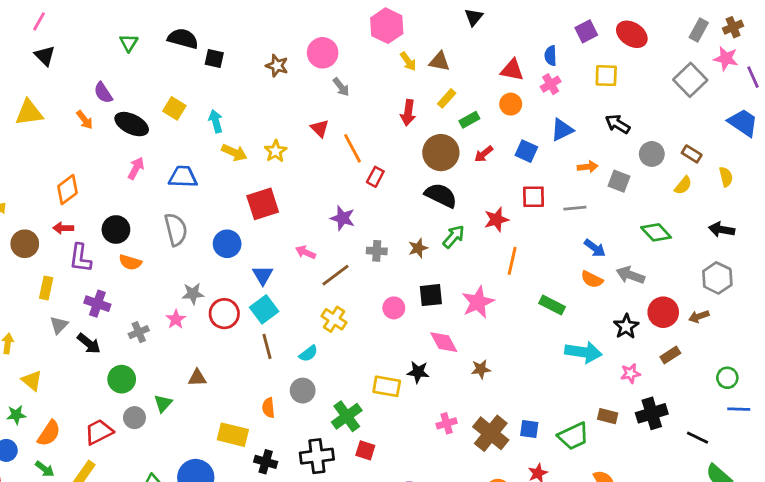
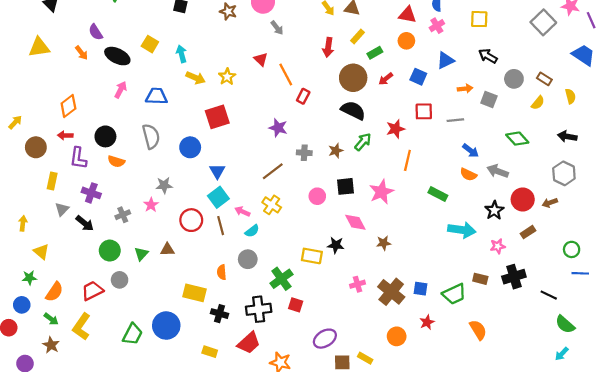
pink arrow: (305, 252) -> (242, 211), moved
red circle: (224, 314) -> (191, 220), moved
green triangle: (163, 403) -> (141, 254), moved

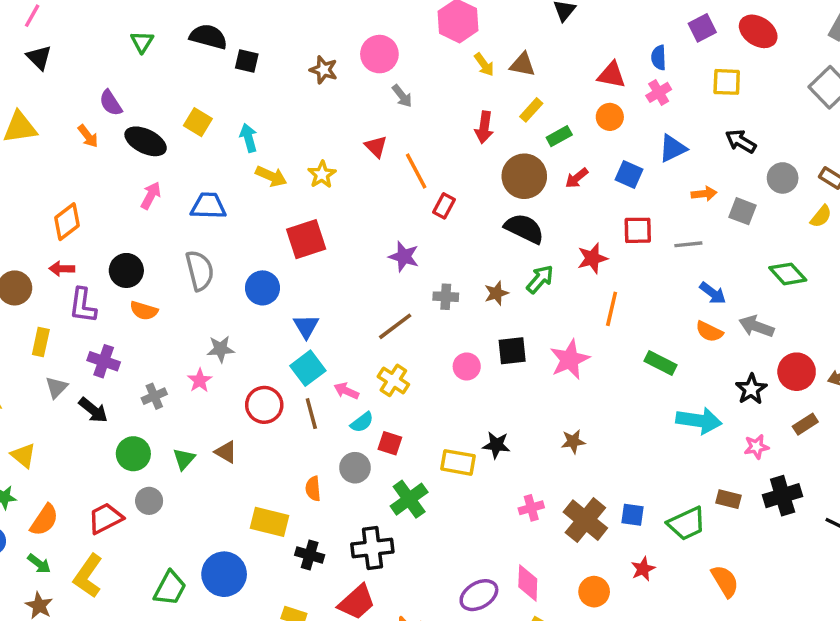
pink diamond: (355, 222) -> (528, 583), moved, turned 30
brown triangle: (167, 249) -> (226, 452), turned 32
red square: (296, 305) -> (390, 443), moved

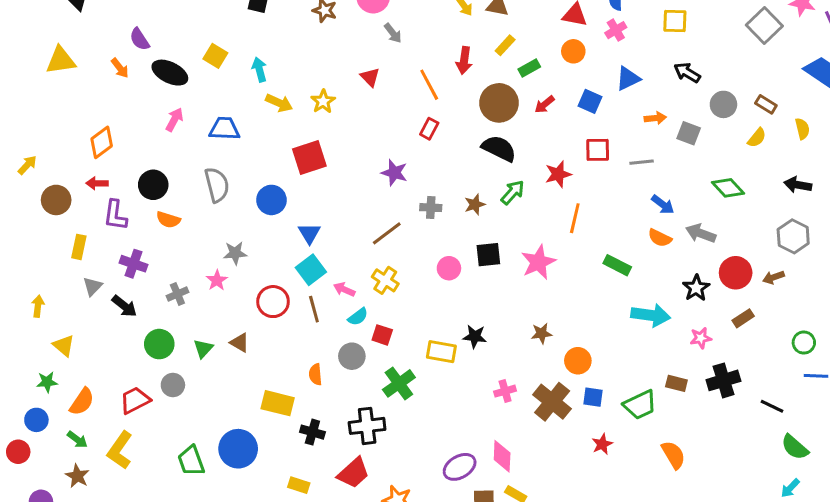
orange line: (416, 171) -> (429, 85), moved
green trapezoid: (170, 588) -> (191, 461), turned 132
orange circle: (594, 592) -> (578, 361), moved

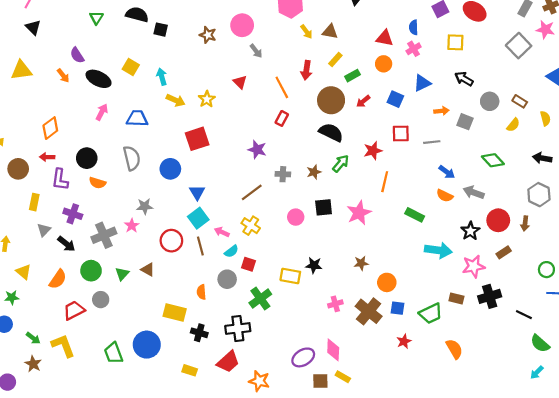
brown arrow: (774, 277) -> (525, 223), turned -64
gray cross: (177, 294) -> (104, 235), size x1.6
pink star: (701, 338) -> (474, 266), size x1.5
orange semicircle: (82, 402) -> (58, 279), moved
yellow L-shape: (120, 450) -> (63, 346), turned 124

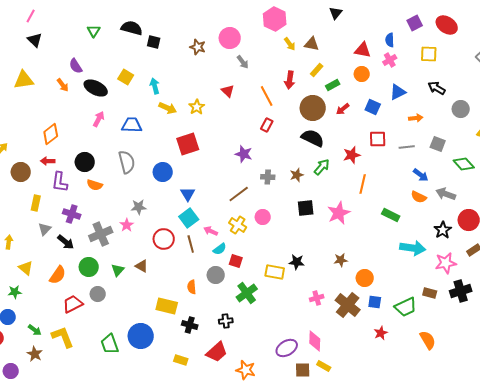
gray square: (465, 122) -> (438, 144), moved
pink circle: (296, 217) -> (263, 217), moved
black cross: (238, 329) -> (226, 321), size x0.6

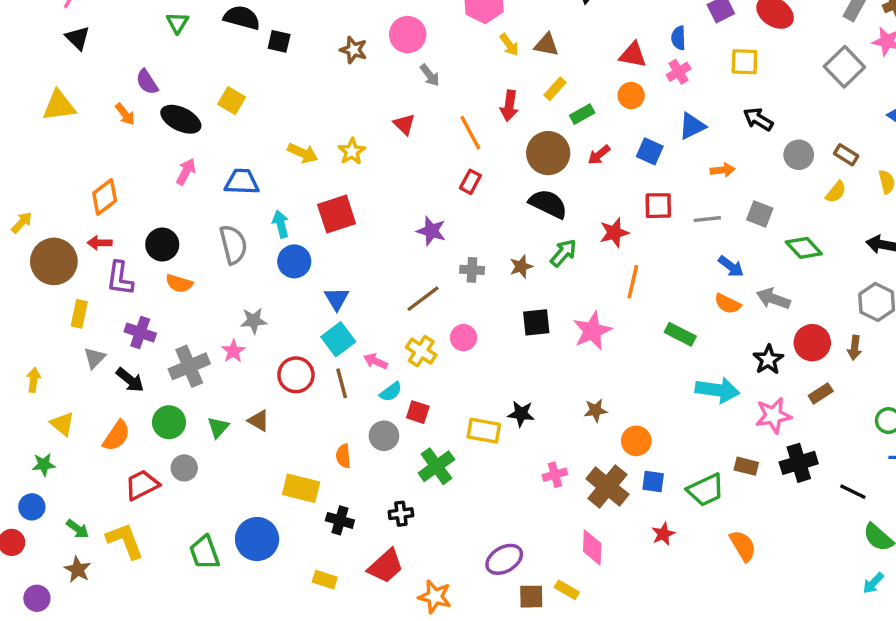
cyan arrow: (155, 86) -> (281, 224), moved
brown circle: (21, 172) -> (54, 261), size x1.4
pink diamond: (315, 341) -> (592, 547), moved

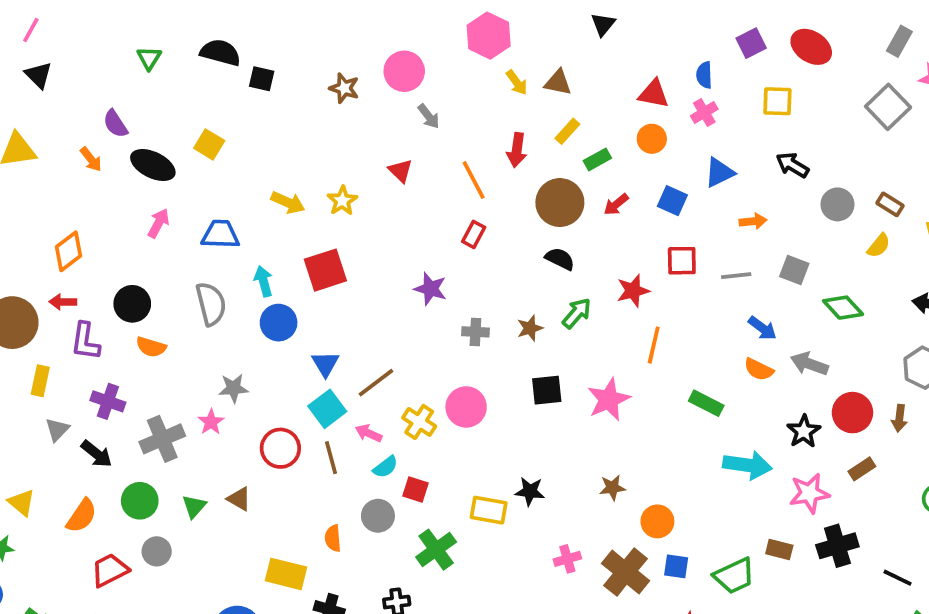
black semicircle: (548, 204) -> (560, 259), size x0.7
brown line: (423, 299) -> (376, 383), moved
pink circle: (464, 338) -> (466, 407), size x1.4

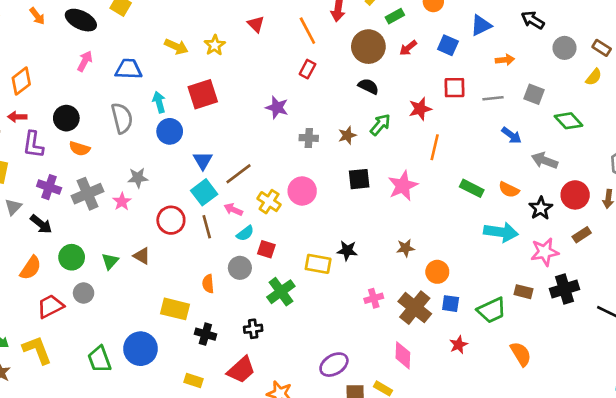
orange semicircle: (759, 369) -> (509, 190), moved
gray cross: (162, 439) -> (88, 194), moved

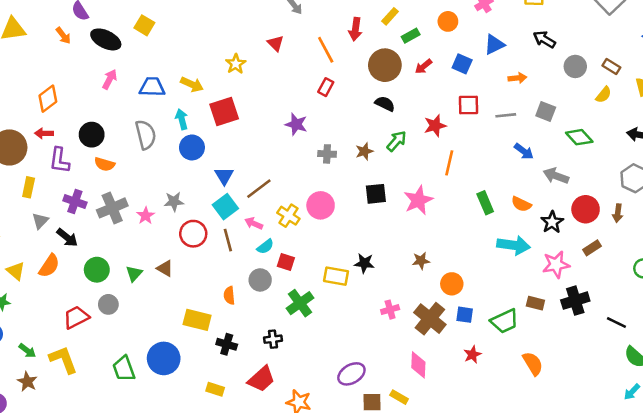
yellow arrow: (176, 47) -> (192, 84), moved
gray star: (138, 178) -> (174, 202), moved
green rectangle: (472, 188) -> (485, 203), turned 40
orange semicircle: (31, 268) -> (49, 266), moved

